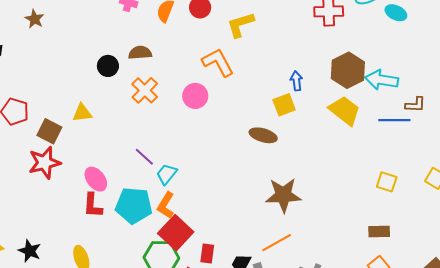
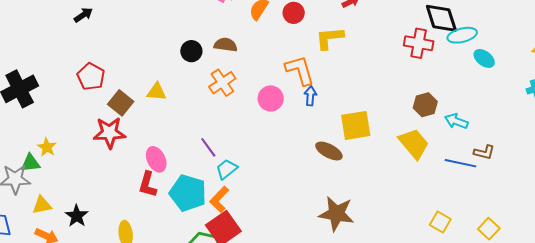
brown hexagon: (348, 70) -> (425, 105), size x0.7
cyan arrow: (382, 80) -> (456, 121), size x0.7
blue arrow: (296, 81) -> (310, 96), moved
yellow square: (284, 105) -> (356, 125), size x1.4

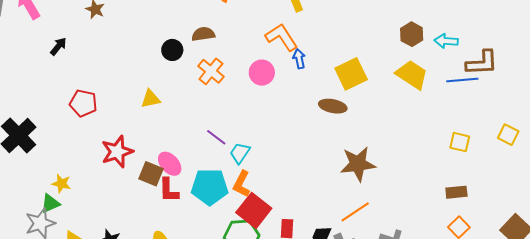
brown square: (121, 103) -> (151, 174), moved
brown L-shape: (484, 152) -> (482, 63), size x1.6

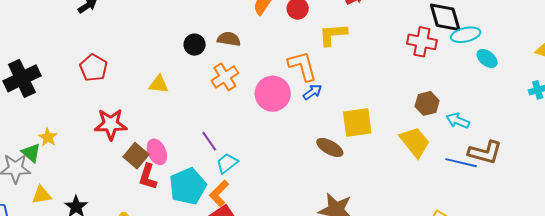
blue arrow: (299, 59) -> (312, 92), turned 48
pink circle: (262, 73) -> (273, 94), size x1.4
cyan pentagon: (210, 187) -> (188, 186), turned 30
green triangle: (50, 203) -> (31, 153), turned 45

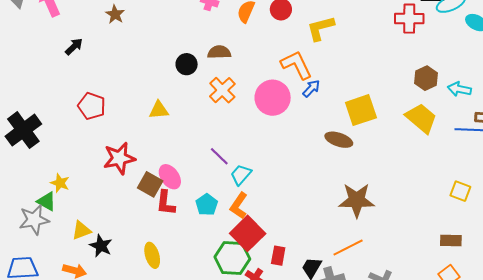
cyan pentagon: (188, 186) -> (207, 205), size x0.6
yellow triangle: (42, 195) -> (81, 230), moved

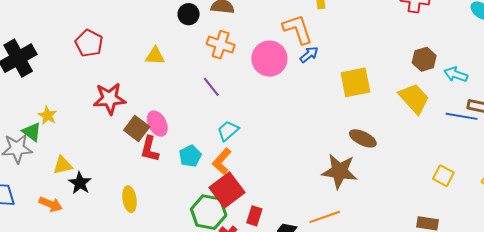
orange cross: (222, 90) -> (221, 45), turned -36
brown ellipse: (339, 140) -> (363, 138), moved
purple line: (219, 156) -> (211, 87), moved

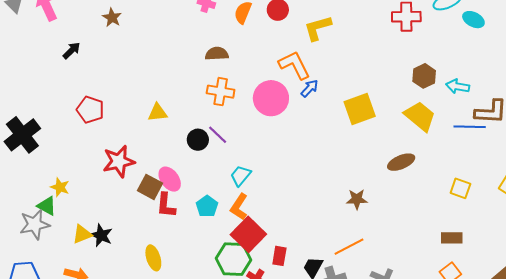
black circle: (189, 14) -> (198, 140), moved
brown ellipse: (363, 138) -> (401, 162), moved, turned -40
brown star: (339, 171) -> (357, 199), size x0.6
black star: (80, 183) -> (101, 235), moved

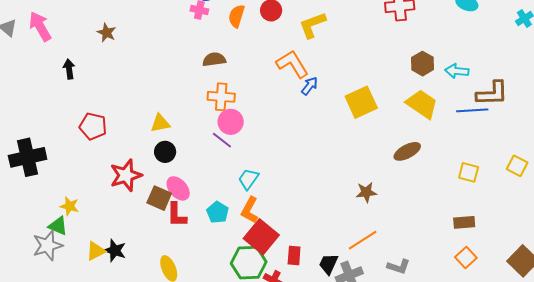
black arrow: (71, 51) -> (69, 69), turned -48
pink circle: (271, 98) -> (231, 122), moved, size x0.7
black cross: (22, 135) -> (28, 157), turned 30
black circle: (198, 140) -> (165, 152), moved

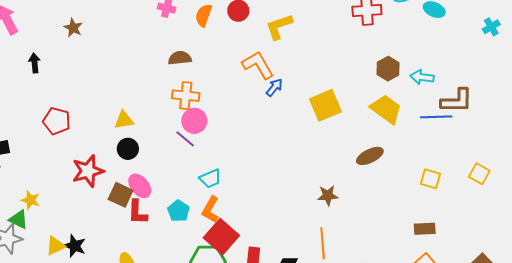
cyan trapezoid: (248, 179) -> (210, 178), turned -150
orange line: (363, 240) -> (323, 243), turned -64

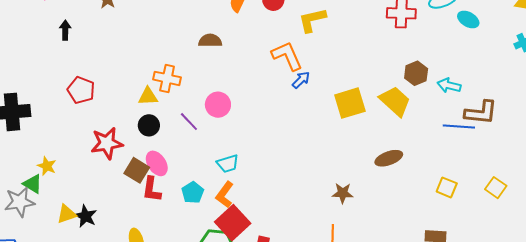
orange cross: (186, 96) -> (167, 78), moved
yellow trapezoid: (386, 109) -> (395, 101), moved
purple line: (185, 139) -> (189, 122), moved

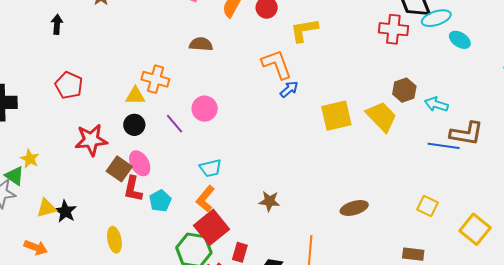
brown ellipse: (389, 158) -> (354, 208), moved
yellow square: (496, 188) -> (475, 229), moved, size x1.4
cyan pentagon: (193, 193) -> (160, 201), moved
brown star: (343, 193) -> (269, 201), moved

